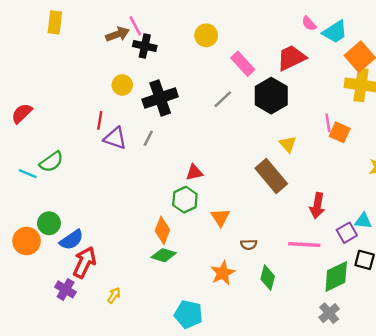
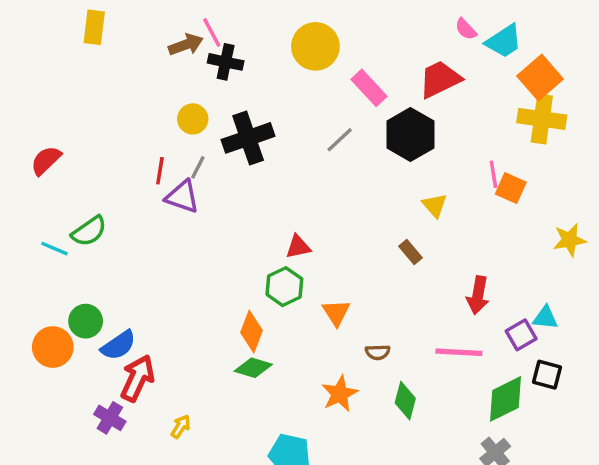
yellow circle: (206, 35) -> (315, 46), size x1.4
gray line: (148, 138) -> (198, 167), moved
brown rectangle: (271, 176) -> (410, 252), size x0.5

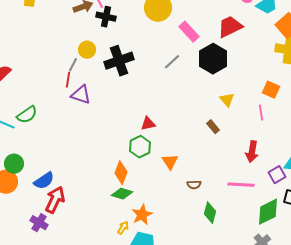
gray line: (198, 167) -> (73, 65), moved
pink line: (493, 174) -> (261, 113), moved
green circle: (86, 321) -> (14, 164), moved
orange star: (340, 394) -> (142, 215), moved
yellow arrow: (181, 427) -> (123, 228), moved

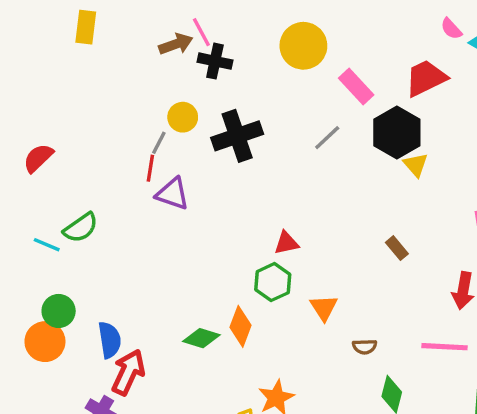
yellow triangle: (227, 100) -> (416, 165), moved
blue semicircle: (44, 181) -> (110, 340), turned -65
green diamond: (122, 194) -> (201, 338), moved

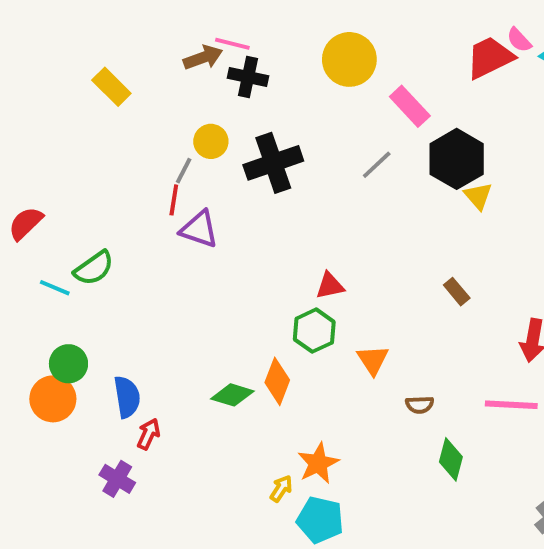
yellow rectangle: (86, 27) -> (111, 87), moved, turned -52
pink line: (201, 32) -> (232, 44), turned -48
red trapezoid: (426, 78) -> (490, 58), moved
red semicircle: (38, 158) -> (26, 223), moved
red arrow: (128, 372) -> (148, 434), size x0.6

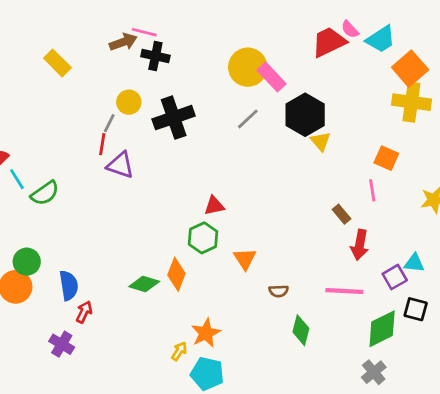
yellow circle: (349, 59) -> (248, 67), moved
cyan line: (55, 288) -> (17, 179), moved, turned 35
brown rectangle: (457, 292) -> (341, 214), moved

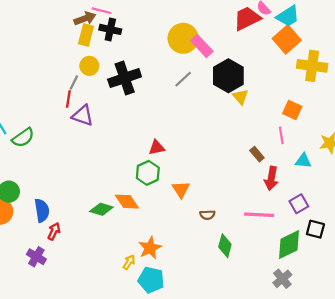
yellow rectangle: (57, 63) -> (86, 35), moved, turned 60
orange square: (410, 69) -> (287, 39), moved
cyan triangle: (414, 263) -> (303, 161), moved
orange diamond: (176, 274) -> (127, 202), turned -55

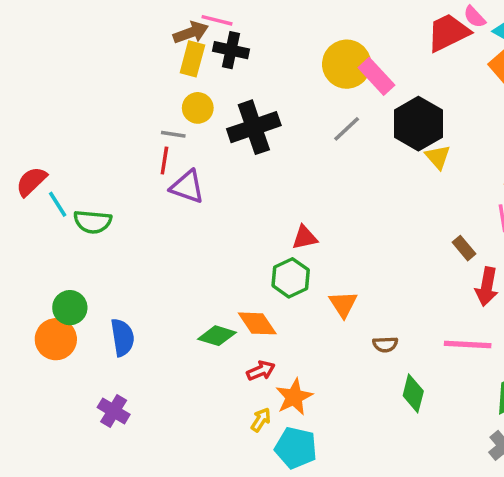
gray line: (74, 82) -> (173, 134), turned 72
green semicircle: (23, 138) -> (93, 222), turned 40
red arrow: (54, 231) -> (261, 371), moved, turned 42

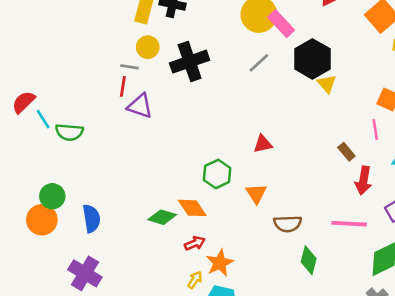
red triangle: (305, 238) -> (263, 144), moved
brown semicircle: (385, 344) -> (288, 224), size x1.5
purple cross: (114, 411) -> (85, 273), size x1.4

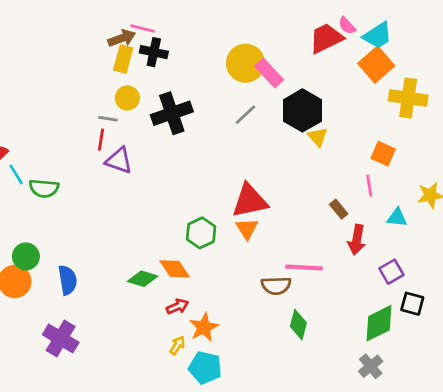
red triangle: (263, 144) -> (250, 201), size x1.8
orange triangle: (256, 194) -> (247, 229), moved
pink line: (349, 224) -> (304, 268), moved

